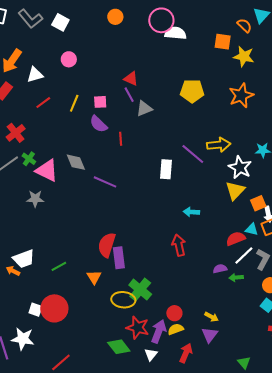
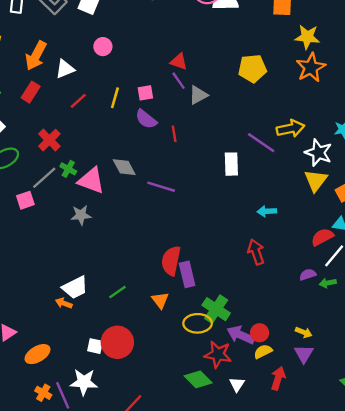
yellow star: (244, 56) -> (307, 37), moved
purple arrow: (159, 331) -> (241, 335), moved, turned -80

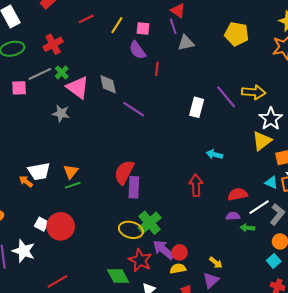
red semicircle: (322, 237) -> (238, 194), moved
orange triangle: (160, 300) -> (71, 172), moved

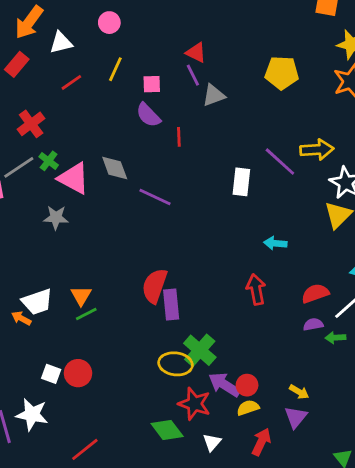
yellow line: (117, 25) -> (115, 69), moved
red circle: (61, 226) -> (78, 373), size x0.7

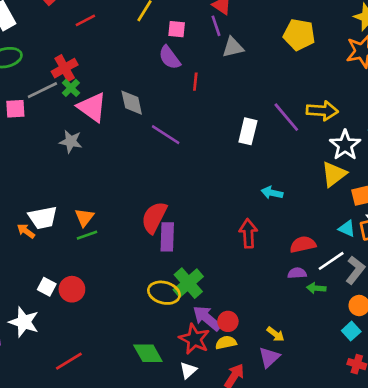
red line: (71, 82) -> (85, 20), moved
red cross: (31, 124) -> (65, 68), moved
red star: (194, 404) -> (194, 339), moved

